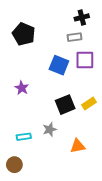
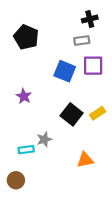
black square: (65, 105) -> (72, 114), turned -30
gray star: (50, 129) -> (44, 139), moved

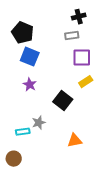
blue square: (65, 71) -> (30, 57), moved
purple star: (24, 96) -> (30, 85), moved
yellow rectangle: (98, 113) -> (86, 82), moved

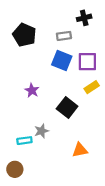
gray rectangle: (72, 36) -> (64, 36), moved
blue square: (30, 57) -> (62, 61), moved

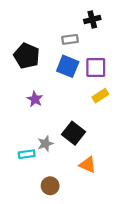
black pentagon: (24, 35) -> (27, 56), moved
black square: (67, 107) -> (74, 133), moved
orange triangle: (80, 150) -> (88, 165), turned 35
brown circle: (15, 169) -> (50, 186), moved

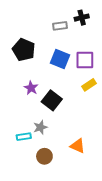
gray rectangle: (70, 39) -> (60, 26), moved
black square: (74, 133) -> (52, 100), moved
brown circle: (50, 186) -> (44, 156), moved

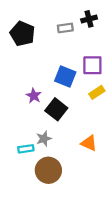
black pentagon: (24, 50) -> (22, 34), moved
blue square: (60, 59) -> (65, 77), moved
orange triangle: (78, 146) -> (89, 143), moved
brown circle: (44, 156) -> (48, 170), size x1.5

